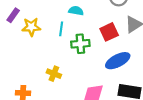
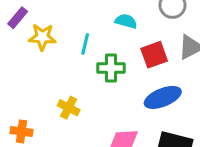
cyan semicircle: (76, 11) -> (126, 21), moved

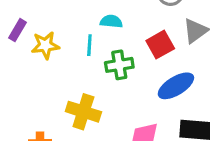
cyan semicircle: (126, 21) -> (111, 21), moved
yellow cross: (69, 108) -> (83, 112), size x1.5

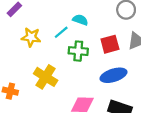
yellow star: (45, 45) -> (31, 37), moved
cyan line: (89, 45) -> (61, 32), turned 32

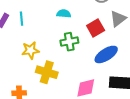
cyan line: (61, 32) -> (21, 19), moved, turned -40
yellow star: (31, 37) -> (30, 50), moved

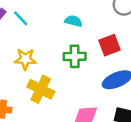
cyan line: (21, 19) -> (21, 18), turned -48

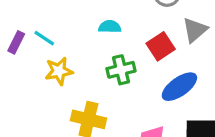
yellow star: (25, 59) -> (59, 71), moved

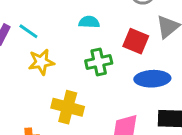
red square: (161, 46) -> (136, 41), turned -35
blue ellipse: (179, 87) -> (152, 79), turned 32

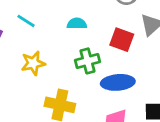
cyan line: (28, 31) -> (26, 21), moved
blue ellipse: (152, 79) -> (118, 82), moved

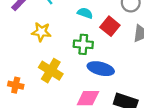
red square: (122, 40) -> (110, 26), moved

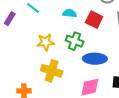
yellow star: (41, 32) -> (46, 42), moved
green cross: (83, 44) -> (75, 41), turned 30

